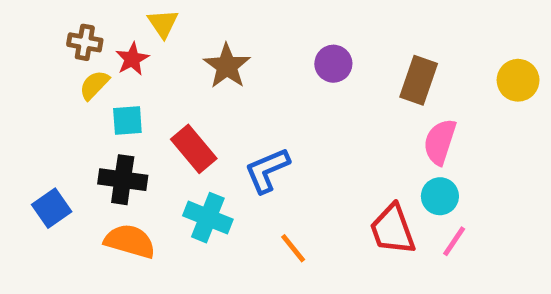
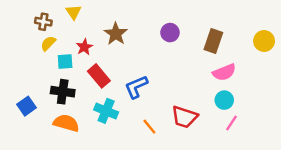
yellow triangle: (163, 23) -> (74, 12), moved
red star: (132, 59) -> (84, 47), moved
pink semicircle: (440, 142) -> (224, 72), turned -130
red trapezoid: (393, 229) -> (184, 117), moved, turned -52

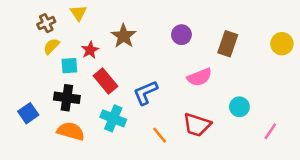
brown cross: (43, 22) -> (46, 23), turned -35
pink semicircle: (224, 72) -> (200, 77), moved
pink line: (231, 123) -> (270, 131), moved

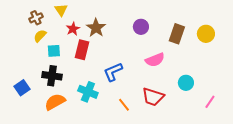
yellow circle: (282, 44) -> (206, 34), moved
red star: (90, 50) -> (73, 29), moved
red rectangle: (106, 81) -> (82, 50), moved, turned 54
orange semicircle: (71, 131) -> (55, 102), turned -45

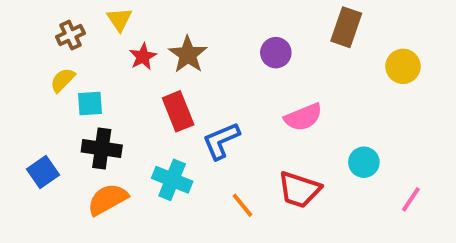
brown rectangle: (177, 34) -> (346, 27), moved
yellow semicircle: (40, 36) -> (63, 80), moved
red rectangle: (82, 50) -> (178, 111), moved, turned -36
cyan square: (54, 51) -> (90, 104), moved

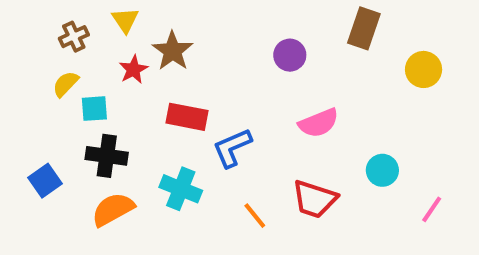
brown star: (188, 55) -> (173, 51), moved
red star: (143, 57) -> (133, 69), moved
red rectangle: (178, 111) -> (187, 117), turned -57

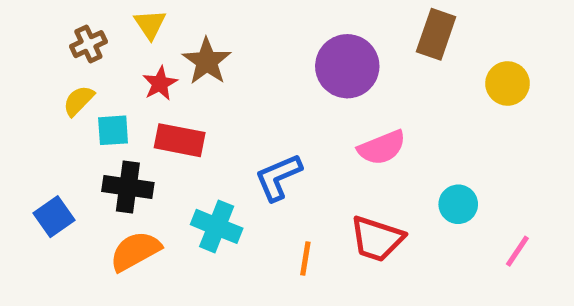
purple circle: (290, 55) -> (347, 66), size x1.6
red rectangle: (187, 117) -> (180, 140), moved
orange line: (255, 216) -> (305, 259), turned 48

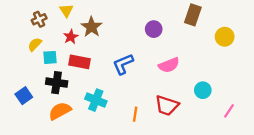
purple circle: (347, 66) -> (154, 29), size x0.6
blue L-shape: (278, 177) -> (123, 64), moved

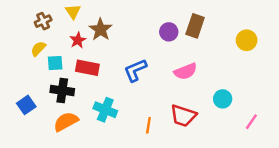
brown rectangle: (193, 15) -> (195, 26), moved

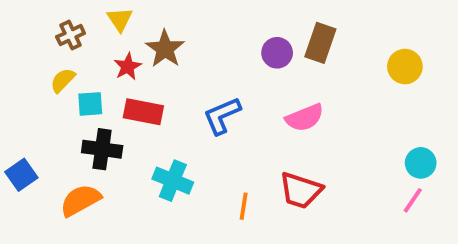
cyan circle: (223, 99) -> (421, 163), moved
blue square: (26, 105) -> (21, 175), moved
orange semicircle: (66, 122) -> (80, 200), moved

